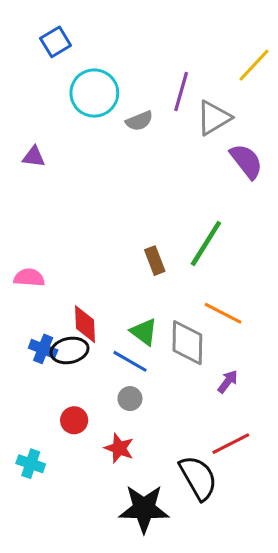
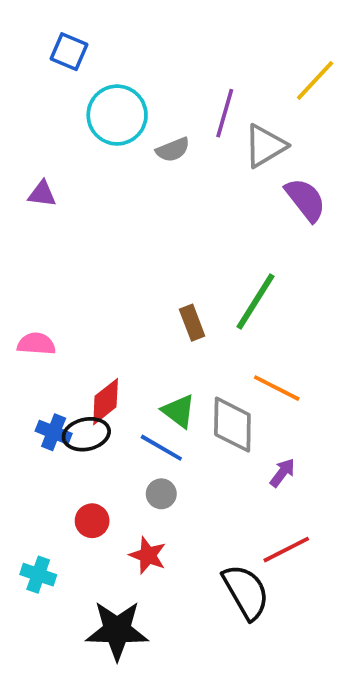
blue square: (56, 42) -> (69, 52), turned -36
red diamond: (85, 324) -> (106, 402), turned 54
black star: (144, 509) -> (117, 630), moved

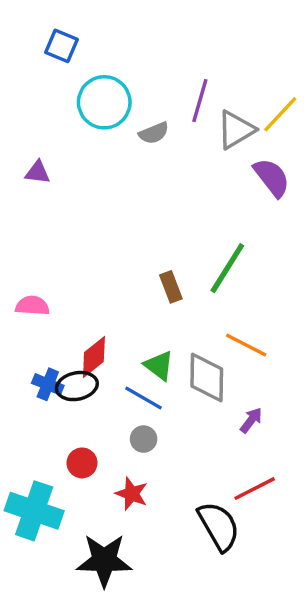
yellow line: (315, 80) -> (280, 114), moved
cyan cross: (38, 575) -> (34, 511), size x1.8

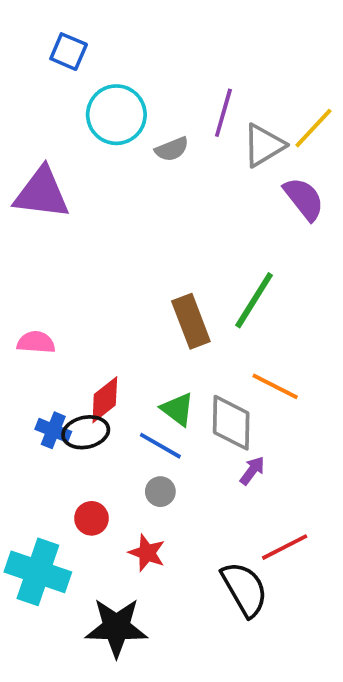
purple triangle: (38, 172) -> (42, 193), size x2.0
brown rectangle: (171, 287) -> (191, 321), size x1.5
purple arrow: (251, 420) -> (252, 471), moved

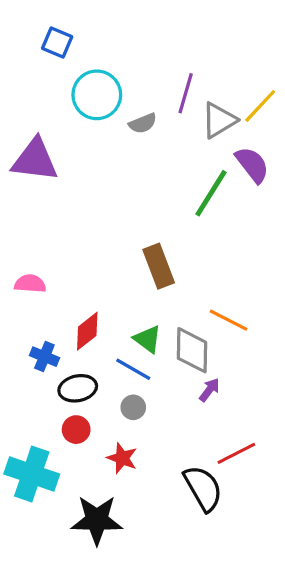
green line: (254, 300) -> (211, 193), moved
black ellipse: (86, 432) -> (78, 388), moved

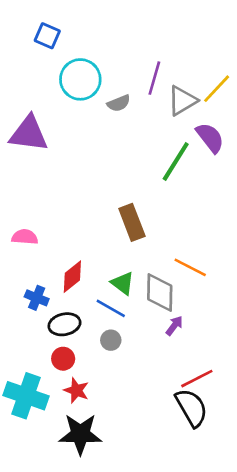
red star: (122, 458) -> (76, 390), moved
black semicircle: (203, 488) -> (192, 408), moved

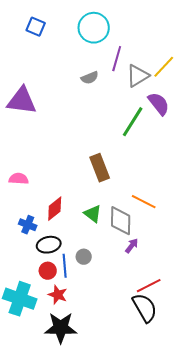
cyan circle: (80, 79) -> (94, 28), moved
blue line: (111, 308) -> (65, 266), moved, turned 55

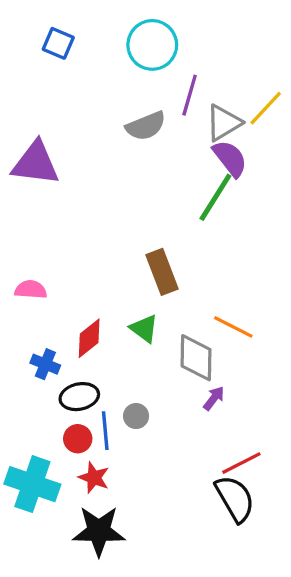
gray semicircle: (90, 78) -> (146, 126), size x1.4
purple semicircle: (159, 104) -> (230, 158), moved
green triangle: (93, 214) -> (144, 329), moved

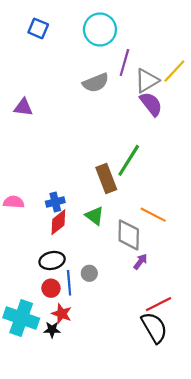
purple triangle: (36, 163) -> (23, 107), size x0.6
green line: (215, 197) -> (129, 160), moved
pink semicircle: (31, 290) -> (14, 202), moved
blue cross: (45, 364) -> (55, 202), moved, turned -36
black star: (99, 531) -> (52, 330), moved, size x0.5

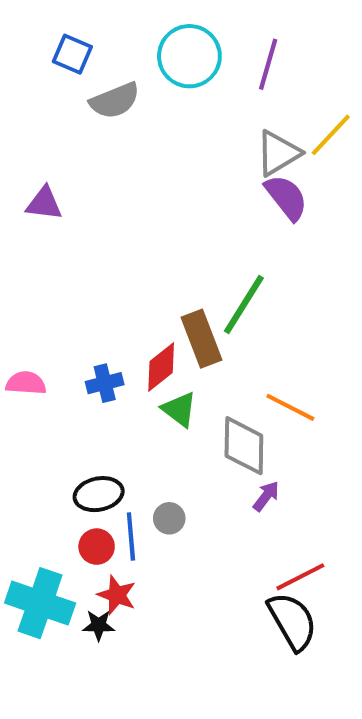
purple line: (124, 63) -> (268, 64), moved
gray semicircle: (96, 83) -> (115, 101), moved
red diamond: (58, 222) -> (161, 367), moved

